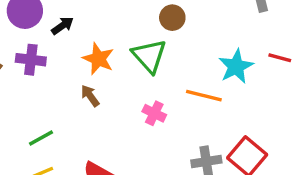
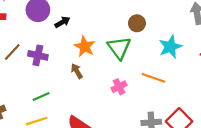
purple cross: (31, 60) -> (38, 55), moved
cyan star: (236, 66) -> (170, 47), moved
pink cross: (154, 113) -> (119, 87), turned 32

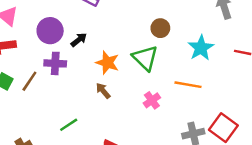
purple cross: (38, 55) -> (55, 63), moved

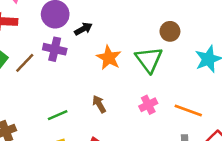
orange line: (188, 85) -> (188, 110), moved
brown arrow: (103, 91) -> (99, 104), moved

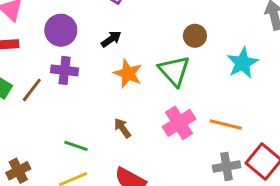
black arrow: (83, 29) -> (111, 39), moved
pink cross: (148, 105) -> (179, 123), size x1.5
green line: (58, 115) -> (76, 146), turned 48

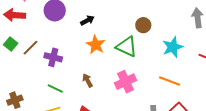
purple cross: (65, 70) -> (53, 57), moved
green triangle: (174, 71) -> (127, 47), turned -30
orange line: (226, 125) -> (170, 81), moved

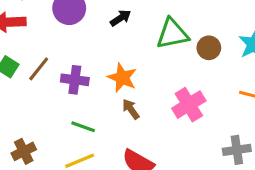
brown circle: (143, 25) -> (209, 48), moved
orange star: (96, 45) -> (122, 78), moved
green triangle: (127, 47) -> (172, 34), moved, turned -30

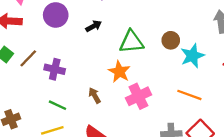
brown circle: (209, 48) -> (171, 40), moved
orange star: (122, 78) -> (119, 72), moved

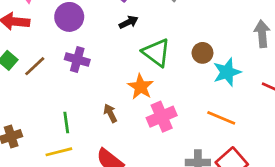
black arrow: (94, 26) -> (129, 22), moved
green triangle: (131, 42) -> (156, 53), turned 40
purple cross: (55, 69) -> (77, 59), moved
green line: (57, 105) -> (66, 123), turned 54

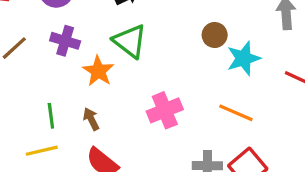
green triangle: (156, 53) -> (130, 41), moved
orange star: (141, 87) -> (98, 71), moved
brown arrow: (110, 113) -> (91, 119), moved

